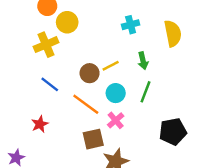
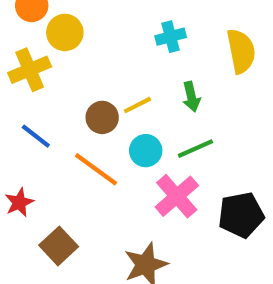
green line: (145, 92) -> (195, 149), turned 45
pink cross: (116, 120) -> (177, 196), moved, size x1.5
brown square: (93, 139) -> (59, 246), moved, turned -30

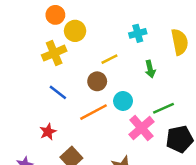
yellow line: (137, 105) -> (109, 59), moved
green line: (195, 149) -> (164, 108), moved
orange line: (96, 169) -> (93, 112), turned -64

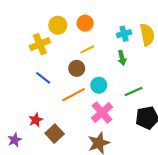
orange circle: (55, 15) -> (85, 23), moved
cyan cross: (138, 33) -> (124, 34), moved
pink cross: (141, 128) -> (102, 113), moved
red star: (48, 132) -> (36, 120), moved

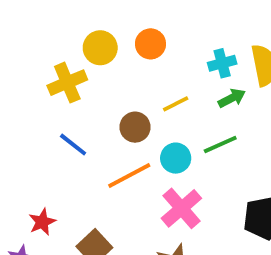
yellow line: (87, 49) -> (176, 104), moved
green arrow: (122, 58) -> (232, 98), moved, turned -104
green line: (133, 92) -> (220, 145), moved
red star: (36, 120) -> (42, 222), moved

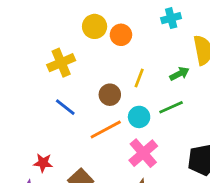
yellow circle: (100, 48) -> (95, 26), moved
cyan cross: (222, 63) -> (171, 18), moved
yellow line: (176, 104) -> (139, 78), turned -42
red star: (42, 222) -> (43, 163), turned 30

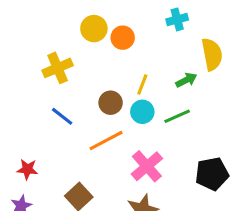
cyan circle: (139, 117) -> (142, 112), moved
red star: (43, 163) -> (27, 169), moved

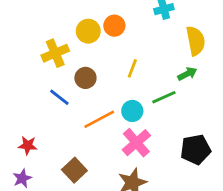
yellow circle: (94, 29) -> (88, 31), moved
green arrow: (186, 80) -> (187, 74), moved
brown circle: (111, 103) -> (85, 78), moved
cyan circle: (142, 112) -> (132, 111), moved

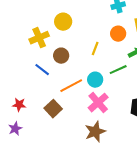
orange circle: (114, 26) -> (118, 34), moved
brown square: (74, 170) -> (53, 109), moved

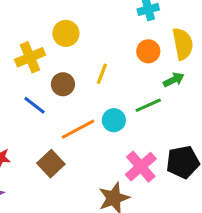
yellow line: (95, 49) -> (102, 74), moved
pink cross: (98, 103) -> (141, 167), moved

